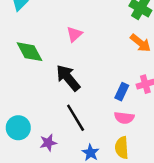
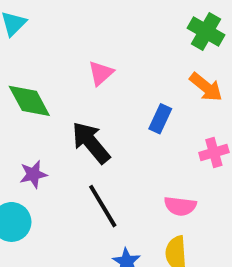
blue rectangle: (122, 92) -> (160, 119), moved
purple star: (48, 143) -> (33, 174), moved

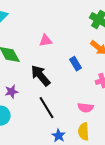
pink triangle: (101, 73) -> (46, 41), turned 32
blue rectangle: (160, 119) -> (76, 64), turned -56

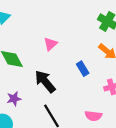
pink triangle: (46, 41) -> (50, 44), turned -32

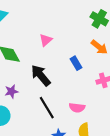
pink semicircle: (93, 116) -> (77, 108), moved

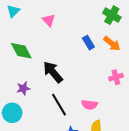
pink triangle: (46, 40) -> (49, 20), moved, turned -32
blue rectangle: (76, 63) -> (88, 43), moved

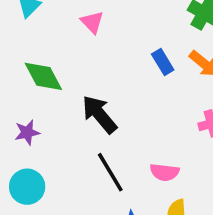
purple star: (23, 88) -> (27, 132), moved

